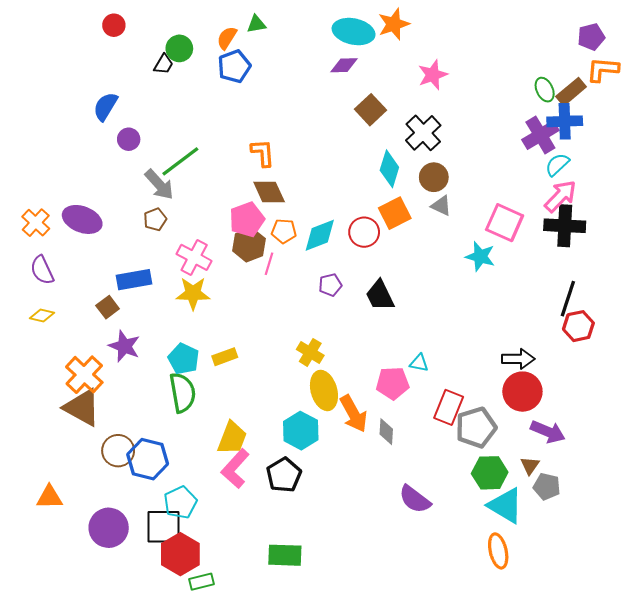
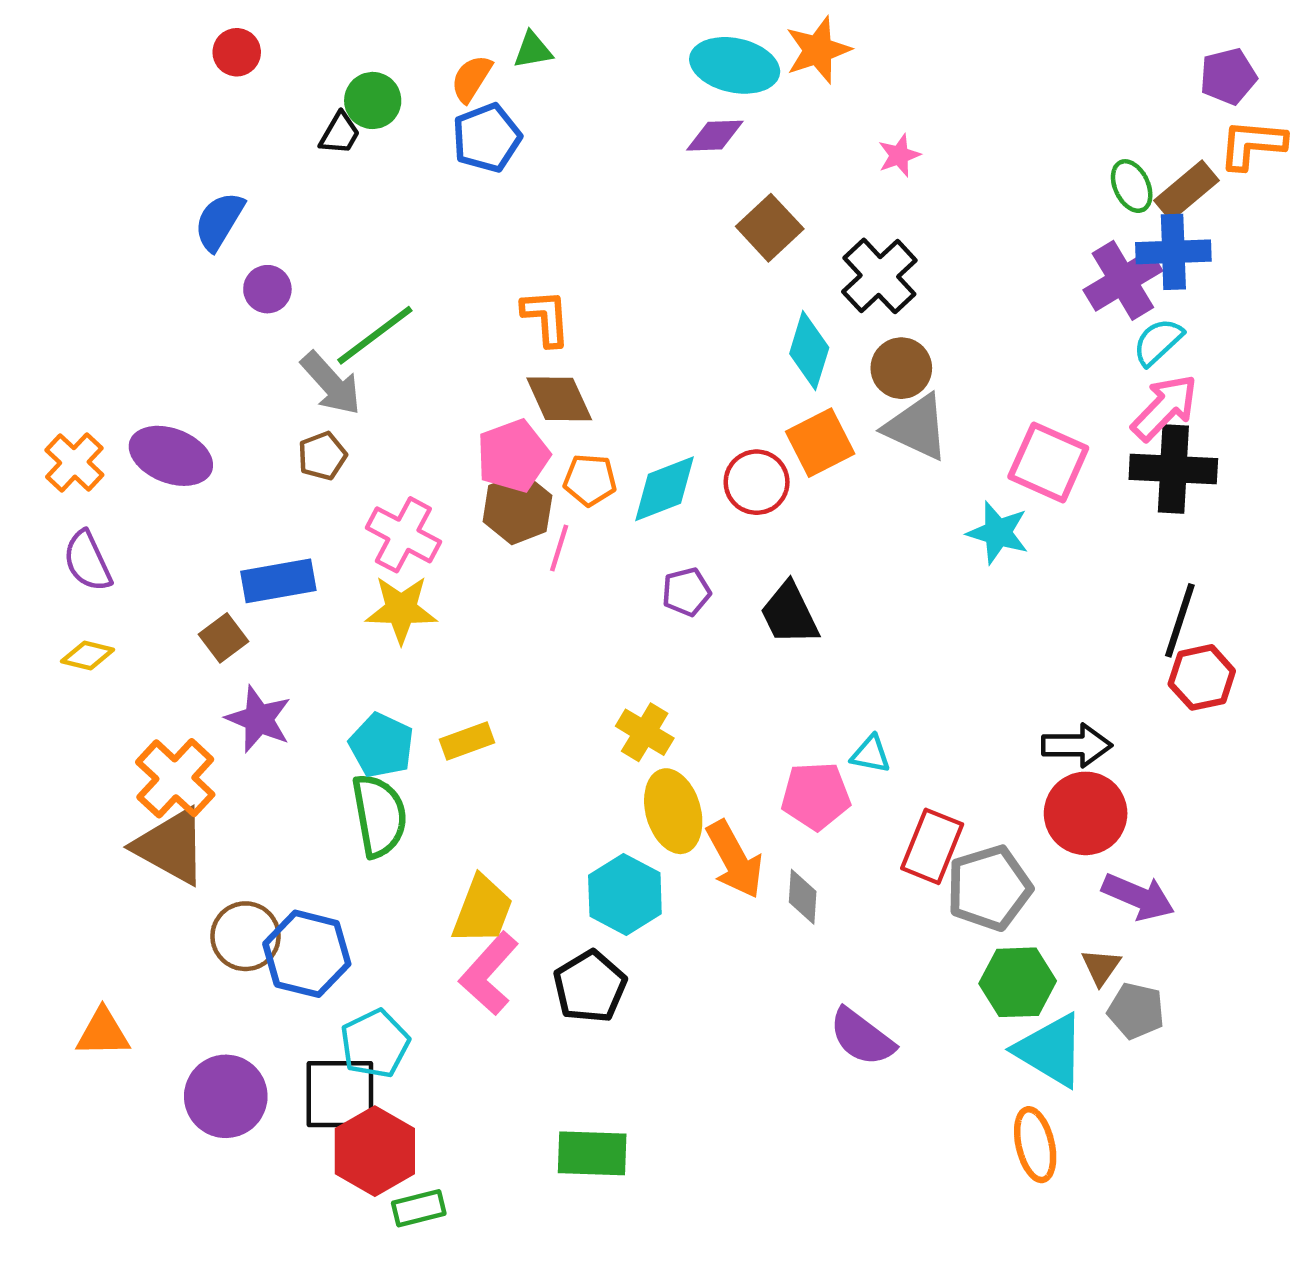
pink star: (433, 75) -> (899, 155), size x0.7
gray triangle: (441, 206) -> (917, 427), size x1.6

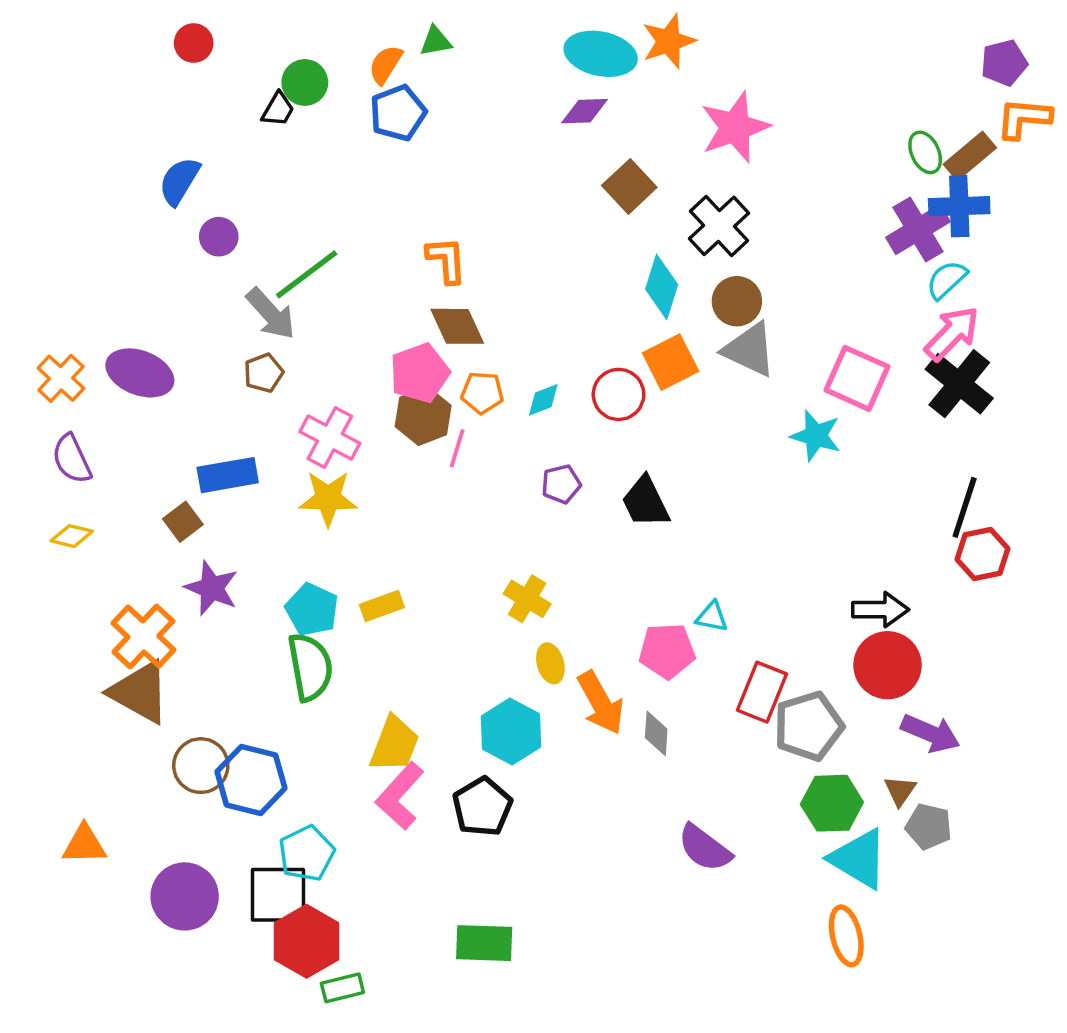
pink star: (899, 155) -> (735, 127), size x2.0
black cross: (1173, 469) -> (959, 384), turned 36
cyan diamond: (664, 489) -> (543, 400), size x0.6
yellow ellipse: (673, 811) -> (550, 663), size x0.6

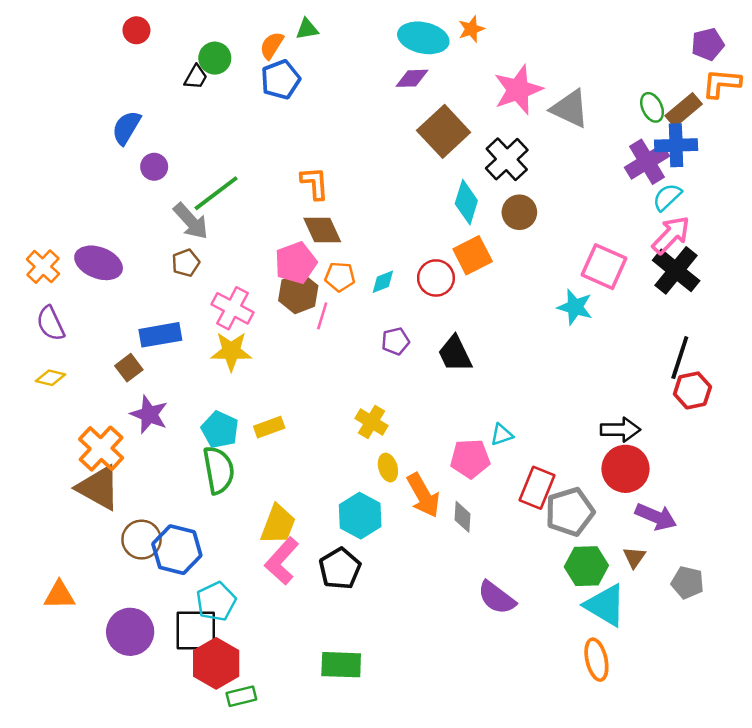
orange star: (669, 41) -> (471, 29), size x0.7
brown square: (629, 186) -> (444, 131), size x1.4
gray triangle: (749, 350) -> (570, 109), moved
cyan triangle: (712, 617) -> (502, 435), turned -30
gray pentagon: (929, 827) -> (687, 583), moved

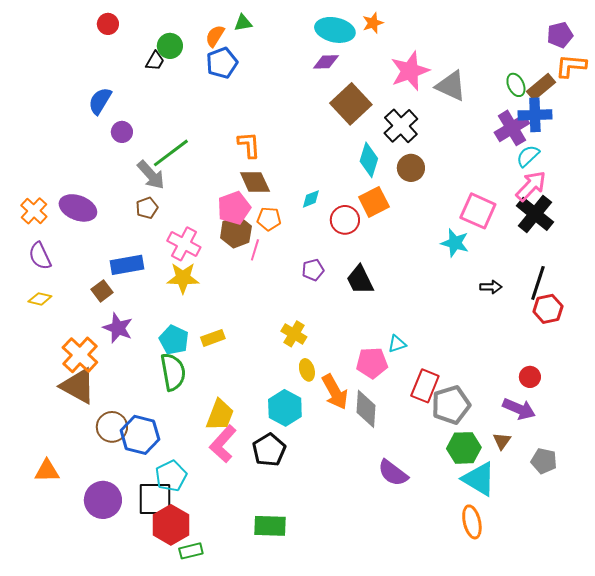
cyan diamond: (383, 282) -> (311, 199), moved
black arrow: (620, 430) -> (491, 287), moved, size x0.7
red circle: (626, 469) -> (530, 377), moved, size x0.6
gray diamond: (462, 517) -> (366, 409), size x1.5

